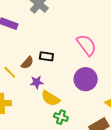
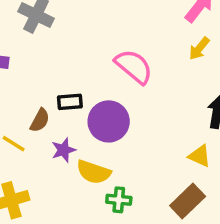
purple circle: (86, 79) -> (109, 121), moved

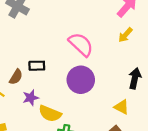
purple circle: (109, 121) -> (81, 80), moved

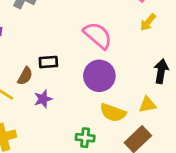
yellow triangle: (122, 107) -> (147, 105), turned -35
yellow semicircle: (50, 114) -> (113, 113), moved

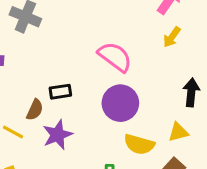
purple star: (43, 99) -> (57, 135), size x1.4

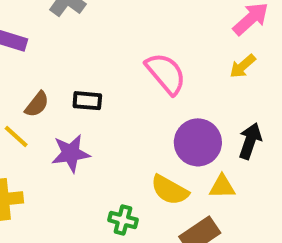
purple circle: (120, 103) -> (198, 142), moved
brown semicircle: (35, 110) -> (37, 104), moved

